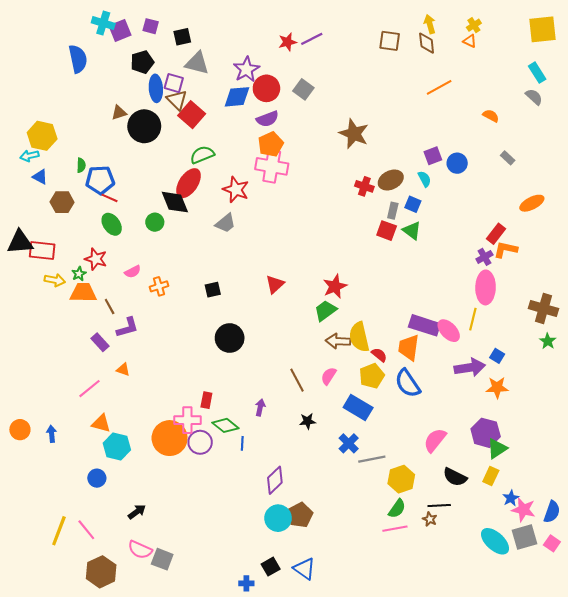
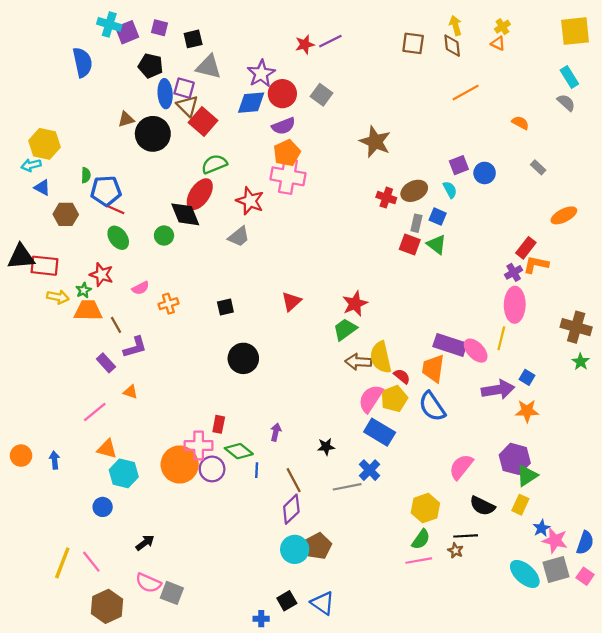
black pentagon: (142, 62) -> (151, 66), turned 30
pink semicircle: (329, 376) -> (371, 399), moved, size x1.5
brown line: (297, 380) -> (294, 480), moved
gray line: (372, 459) -> (347, 487), moved

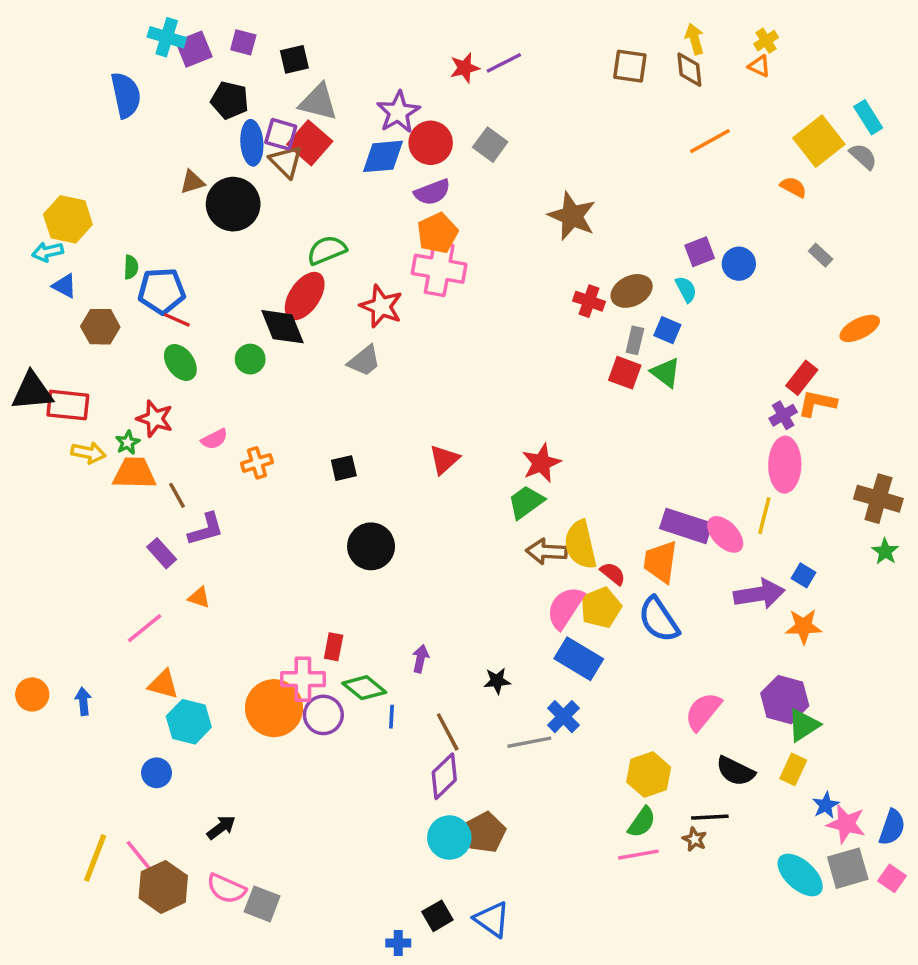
yellow square: (575, 31) -> (819, 141), moved, turned -32
red square: (203, 122) -> (310, 143), moved
brown hexagon: (107, 606) -> (163, 887), moved

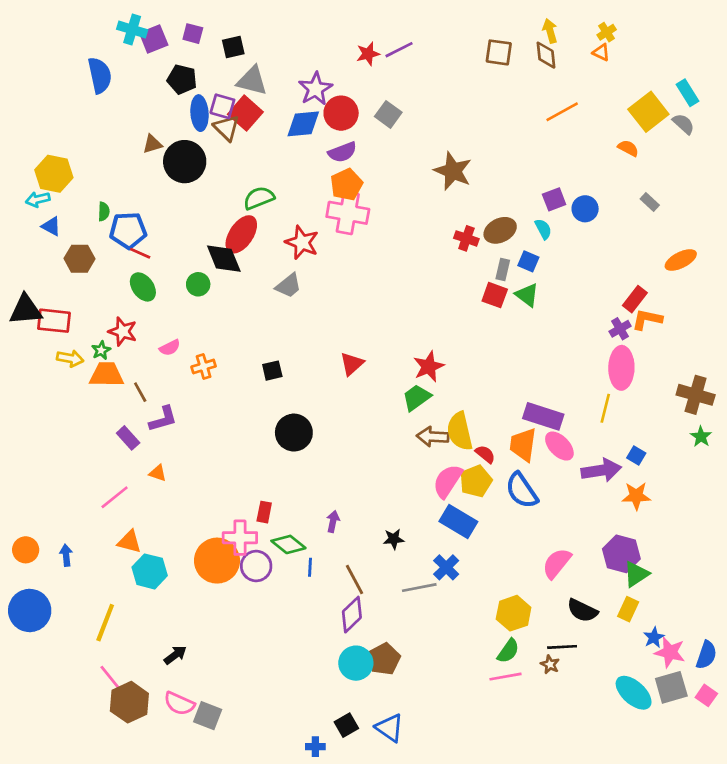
pink ellipse: (725, 534) -> (559, 446), moved
blue circle: (156, 773) -> (30, 610), moved, size x1.8
yellow line: (95, 858) -> (105, 623), moved

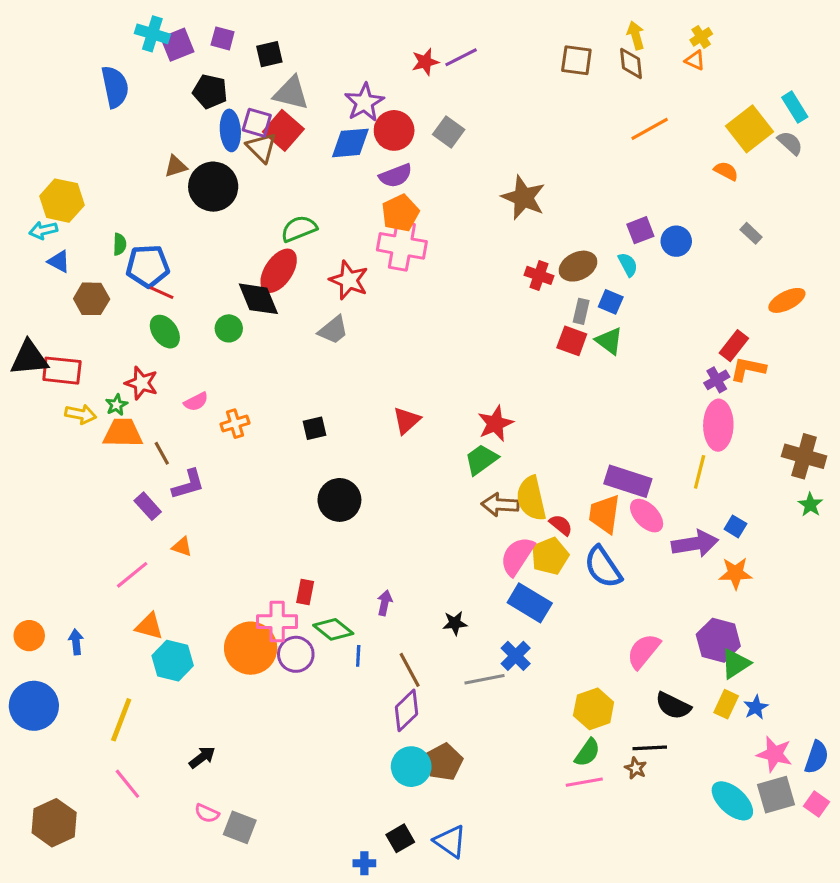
blue star: (654, 637) -> (756, 707), moved
brown hexagon: (129, 702) -> (54, 823), moved
pink semicircle: (179, 703) -> (207, 813), size x0.7

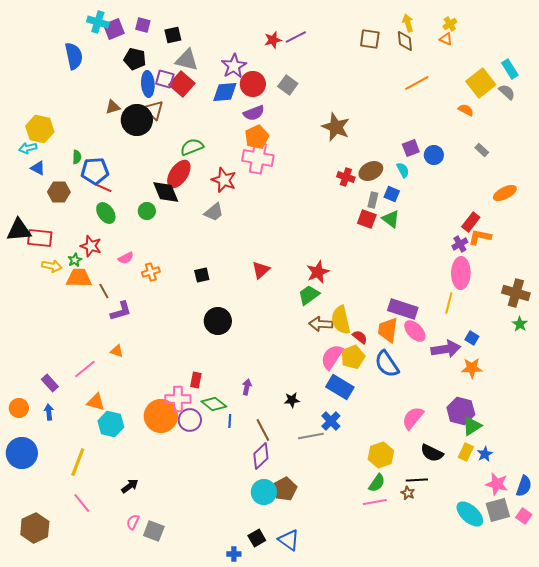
brown triangle: (262, 148) -> (154, 110), moved
purple rectangle: (148, 506) -> (50, 383), moved
pink semicircle: (207, 813) -> (133, 522), turned 91

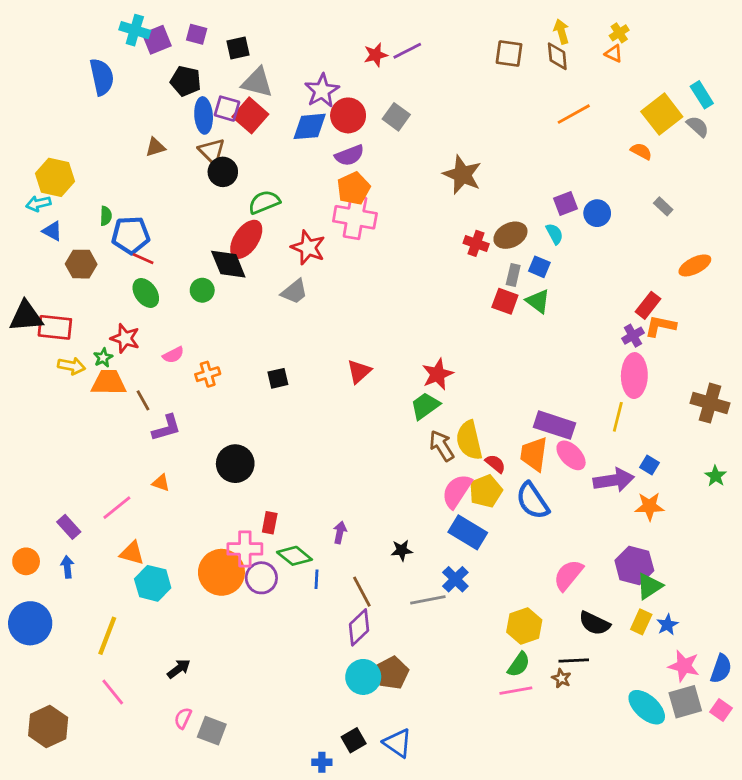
black circle: (137, 120) -> (223, 172), moved, size x0.7
black circle: (218, 321) -> (235, 464), moved
brown arrow: (321, 324) -> (442, 446), turned 55
green star: (520, 324) -> (716, 476), moved

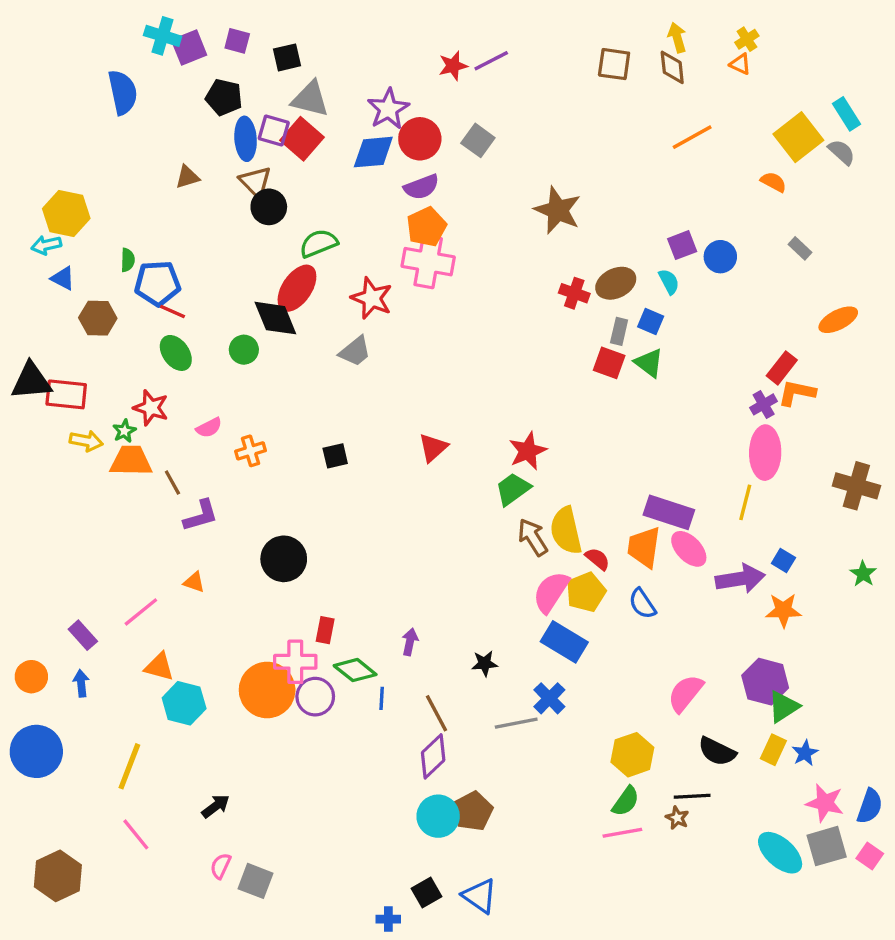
blue semicircle: (532, 501) -> (642, 604), size x0.7

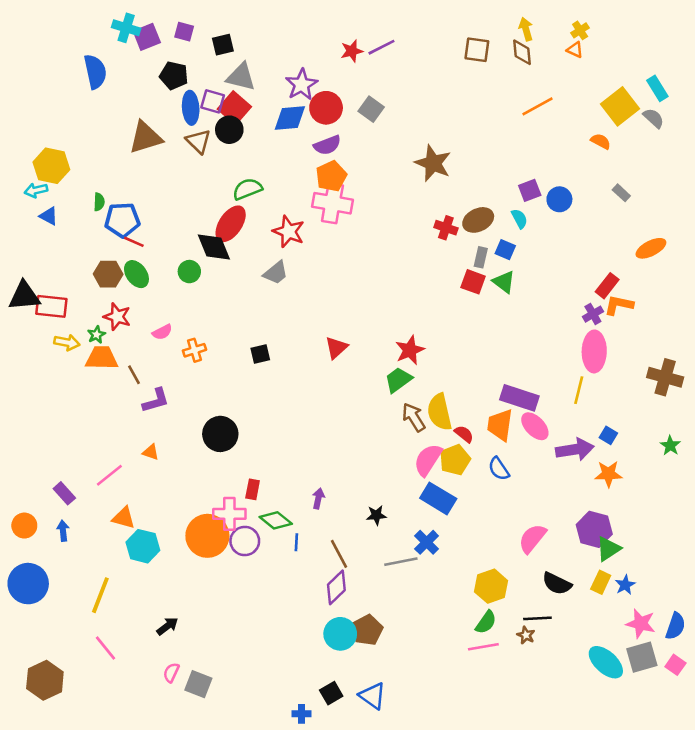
brown triangle: (187, 177) -> (146, 137), size x1.8
black circle: (269, 207) -> (229, 130), moved
brown hexagon: (98, 318) -> (108, 274), moved

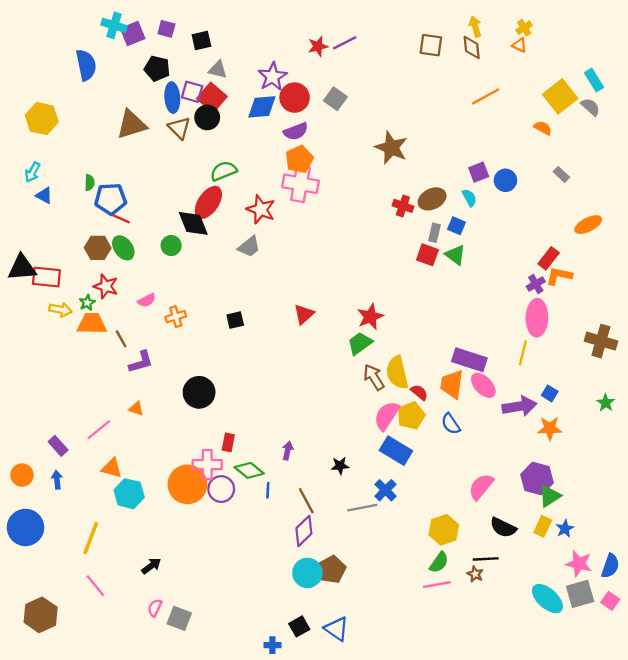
gray triangle: (241, 77) -> (218, 70), size x0.7
yellow hexagon: (51, 166) -> (42, 119), moved
cyan arrow: (36, 190) -> (32, 172), turned -48

